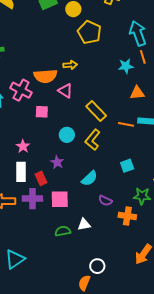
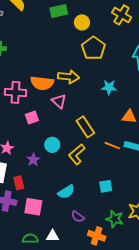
yellow arrow: (70, 65) -> (69, 77), size x1.5
cyan star: (126, 66) -> (109, 87), moved
pink cross: (21, 90) -> (15, 92), turned -35
pink square: (42, 112) -> (32, 118), turned -32
purple star: (57, 162) -> (33, 160), moved

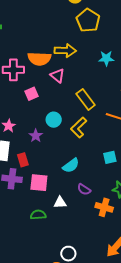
white triangle: (53, 236) -> (60, 203), moved

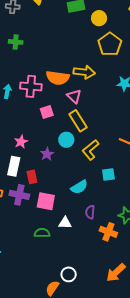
yellow rectangle: (86, 99) -> (78, 121), moved
cyan square: (110, 157) -> (108, 175), moved
purple semicircle: (84, 189) -> (90, 212), turned 56

